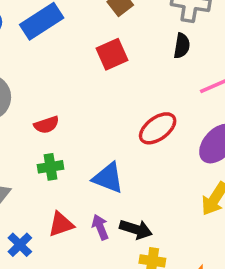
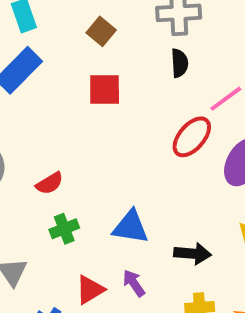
red square: (112, 54) -> (105, 90), turned 36
red ellipse: (158, 128) -> (192, 137), moved
black arrow: (136, 229) -> (193, 254), moved

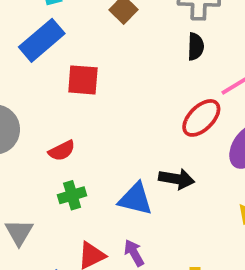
red square: (105, 90) -> (83, 80), moved
black arrow: (193, 254) -> (177, 179), moved

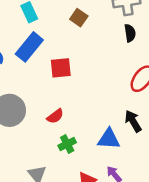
black arrow: (177, 179) -> (133, 121), turned -120

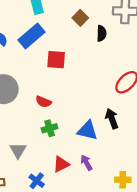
black semicircle: (130, 33) -> (102, 33), moved
red semicircle: (55, 116) -> (43, 102), turned 49

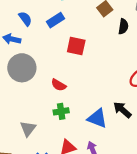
blue rectangle: (31, 36) -> (55, 20), size x0.7
black arrow: (112, 119) -> (122, 110), turned -36

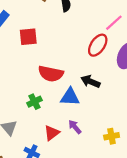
red semicircle: (59, 85) -> (51, 74), moved, size x1.6

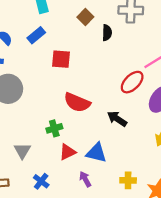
blue triangle: (70, 97) -> (96, 153), moved
purple arrow: (75, 127) -> (85, 179), moved
red triangle: (52, 133) -> (67, 152), moved

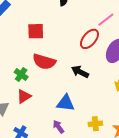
red square: (61, 59) -> (36, 31), moved
green cross: (54, 128) -> (21, 75), moved, turned -32
red triangle: (67, 152) -> (24, 96), moved

